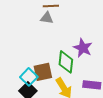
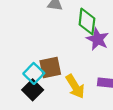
green diamond: (66, 62) -> (87, 21), moved

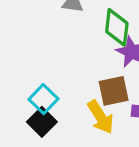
brown square: (50, 67) -> (114, 91), moved

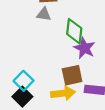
yellow arrow: (101, 117) -> (63, 93), turned -65

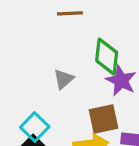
gray triangle: (44, 14) -> (63, 79), moved, turned -49

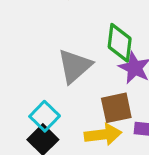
gray triangle: (63, 79) -> (75, 66), size x1.6

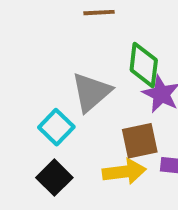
cyan square: (45, 116) -> (56, 127), moved

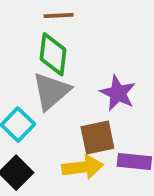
green diamond: (144, 65) -> (53, 54), moved

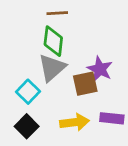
brown square: (97, 137) -> (85, 84), moved

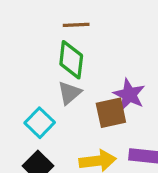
gray triangle: (52, 68) -> (69, 93), size x0.7

